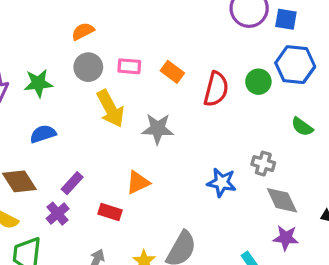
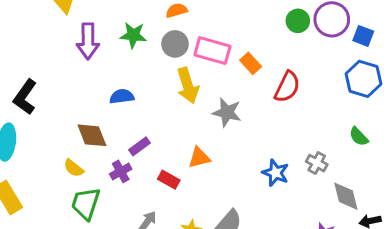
pink rectangle: (129, 66) -> (212, 51), size x1.6
green circle: (258, 82) -> (298, 21), moved
green star: (38, 83) -> (133, 35), moved
gray diamond: (282, 200) -> (346, 196), moved

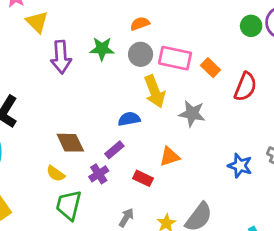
blue semicircle: (122, 96) -> (129, 119), moved

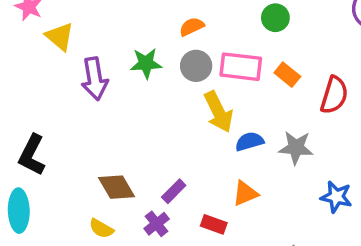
green circle: (251, 26) -> (275, 18), moved
gray star: (192, 114) -> (296, 148), moved
blue semicircle: (129, 119) -> (249, 141), moved

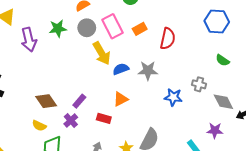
pink rectangle: (241, 67) -> (113, 26), turned 60
orange rectangle: (287, 75) -> (140, 29), turned -64

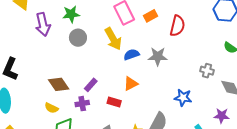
gray circle: (87, 28) -> (78, 38), moved
blue star: (173, 97) -> (183, 98), moved
purple cross: (71, 121) -> (82, 104), turned 32

